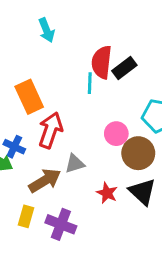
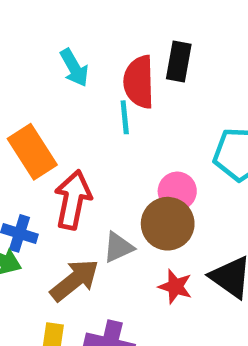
cyan arrow: (46, 30) -> (74, 68), moved
black rectangle: (124, 68) -> (179, 62), moved, turned -35
brown circle: (138, 153) -> (168, 224), moved

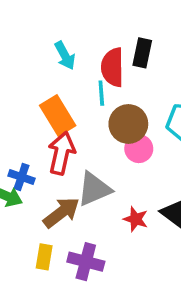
orange rectangle: (32, 152) -> (58, 115), moved
brown circle: (168, 224) -> (128, 124), moved
gray triangle: (118, 247) -> (94, 189), size x1.5

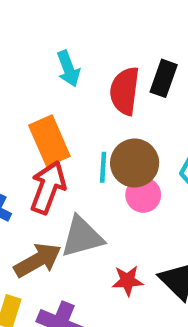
cyan line: (101, 93) -> (103, 167), moved
red star: (136, 219) -> (128, 281), turned -30

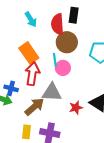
brown circle: (135, 163) -> (67, 42), moved
pink circle: (143, 195) -> (63, 68), moved
gray triangle: (82, 237) -> (52, 92), turned 30

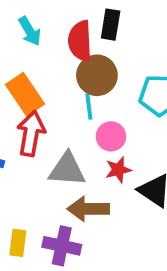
cyan line: (55, 60) -> (89, 106), moved
pink circle: (63, 68) -> (111, 136), moved
brown arrow: (34, 107) -> (88, 209), moved, turned -140
red star: (76, 108) -> (118, 170), moved

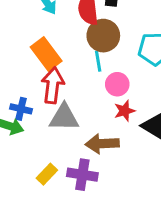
gray triangle: (67, 169) -> (64, 117), moved
yellow rectangle: (18, 243) -> (47, 174), turned 40

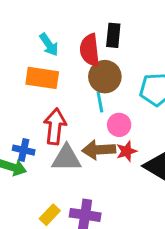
orange rectangle: (46, 54) -> (42, 78), moved, turned -44
brown arrow: (102, 144) -> (99, 150), moved

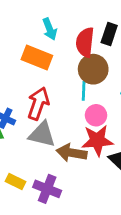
brown arrow: (99, 150) -> (72, 153), moved
red star: (127, 151) -> (97, 140), size x1.6
yellow rectangle: (50, 215) -> (16, 181), turned 60

